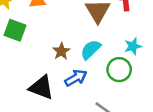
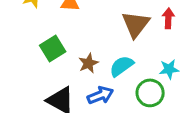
green square: (15, 30) -> (53, 48), moved, turned 30

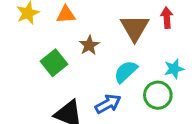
brown star: (88, 63) -> (89, 45), moved

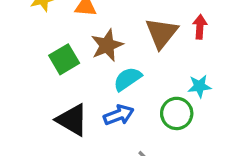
brown star: (89, 45) -> (107, 45), size x1.4
cyan semicircle: (126, 72) -> (127, 79), moved

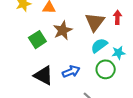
cyan semicircle: (127, 79) -> (99, 46), moved

